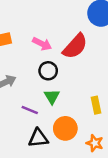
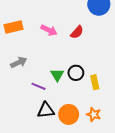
red semicircle: (75, 46) -> (77, 32), size x0.6
black circle: (48, 71) -> (76, 73), moved
orange circle: (65, 128) -> (69, 114), moved

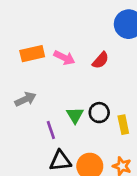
orange rectangle: (14, 27) -> (32, 54), moved
purple line: (38, 86) -> (51, 130), turned 48

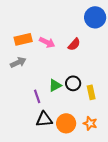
gray arrow: (25, 99) -> (18, 62), moved
green triangle: (75, 115) -> (55, 85), turned 32

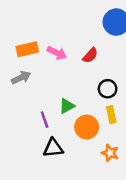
black circle: (73, 83) -> (108, 89), moved
orange circle: (66, 123) -> (87, 127), moved

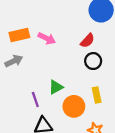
red semicircle: (90, 55) -> (87, 41), moved
black circle: (108, 89) -> (93, 61), moved

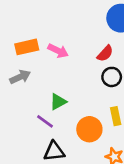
green triangle: (56, 87) -> (58, 102), moved
purple line: (35, 100) -> (45, 121), turned -35

